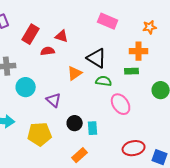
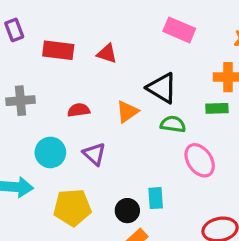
red rectangle: (31, 34) -> (58, 50), turned 66
red semicircle: (48, 51) -> (79, 110), moved
cyan circle: (26, 87) -> (50, 152), moved
black circle: (75, 123) -> (127, 211), moved

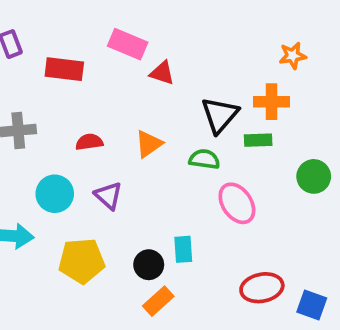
pink rectangle: (179, 30) -> (128, 44), moved
red triangle: (107, 53) -> (162, 73), moved
black triangle: (162, 88) -> (220, 115), moved, turned 40

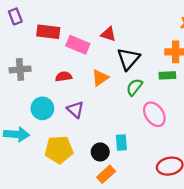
pink rectangle: (128, 44) -> (78, 45), moved
black triangle: (220, 115) -> (128, 59), moved
green semicircle: (204, 159) -> (134, 87), turned -60

